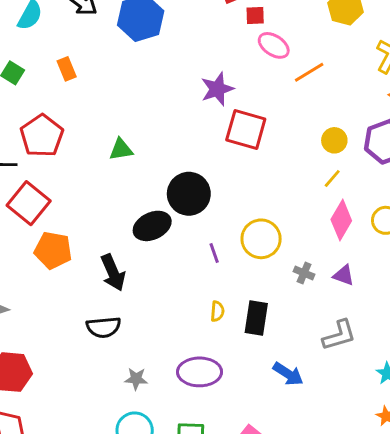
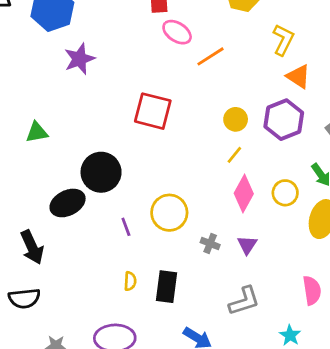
purple star: (217, 89) -> (79, 59), moved
purple triangle: (344, 275) -> (247, 245), turned 45

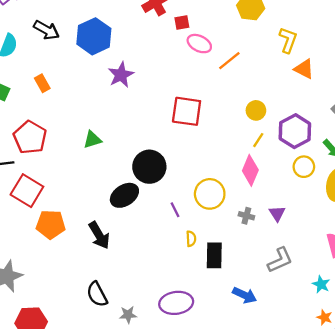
purple hexagon: (284, 120) -> (295, 131), moved
pink diamond: (244, 194) -> (250, 170), moved
yellow semicircle: (130, 281) -> (191, 239), moved
black semicircle: (24, 298) -> (97, 294), moved, turned 75

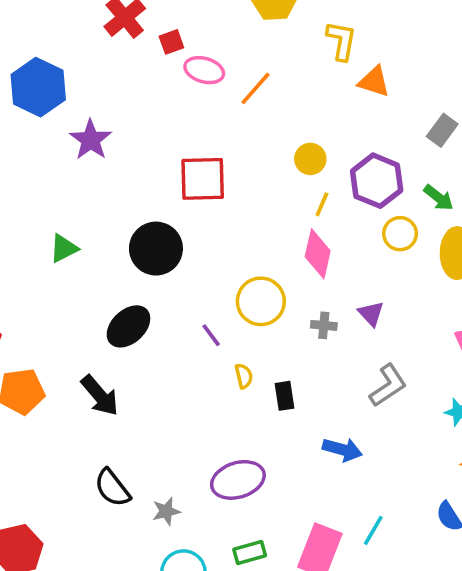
black circle: (149, 167) -> (156, 249), moved
black rectangle: (214, 255) -> (284, 396), size x0.7

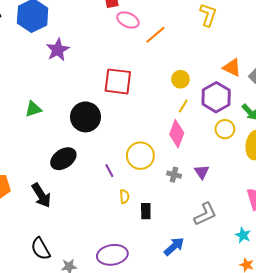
orange triangle: (374, 82) -> (232, 68), moved
blue arrow: (342, 450) -> (174, 246), turned -65

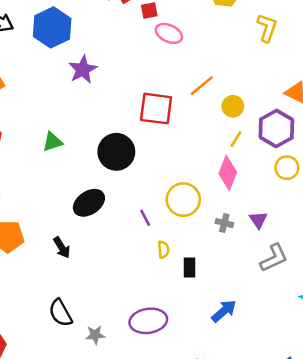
orange line: (155, 35) -> (202, 86), moved
black arrow: (41, 195) -> (62, 248), size x0.7
gray L-shape: (205, 214) -> (274, 258), moved

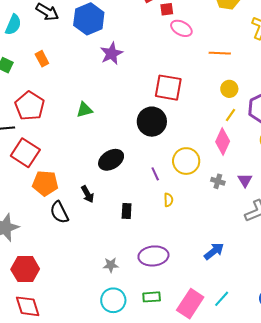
orange line: (202, 86) -> (220, 53), moved, turned 40
black circle: (116, 152) -> (152, 122), moved
black rectangle: (190, 268) -> (127, 211), moved
black semicircle: (60, 313) -> (59, 212), moved

